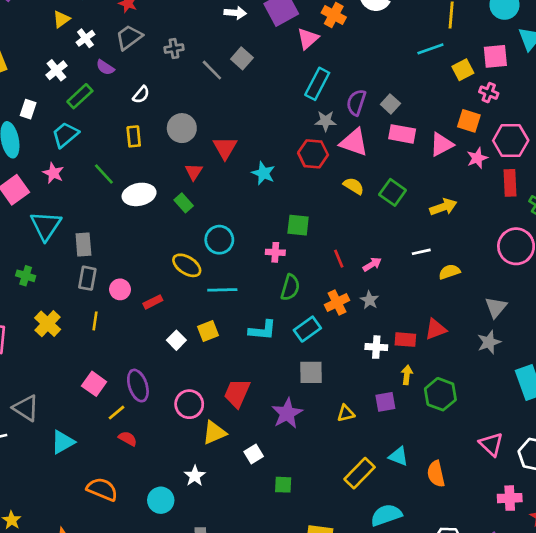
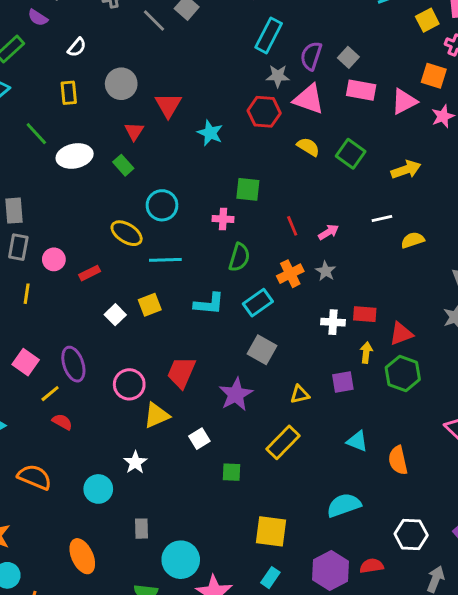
red triangle: (436, 329) -> (401, 334), moved
gray square: (311, 372) -> (262, 350), turned 30
yellow rectangle: (360, 473) -> (283, 442), moved

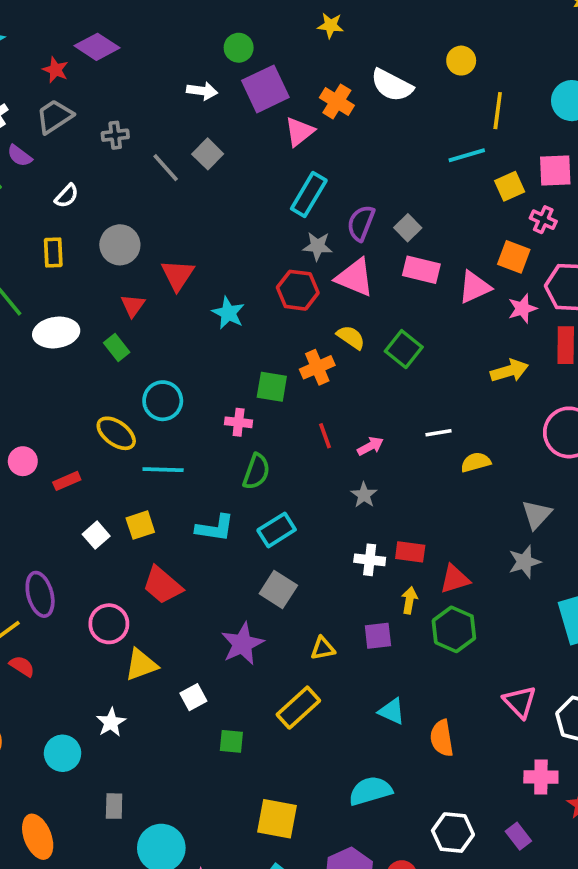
yellow arrow: (406, 170) -> (509, 371), moved
orange cross: (290, 274) -> (317, 367), moved
red trapezoid: (181, 372) -> (162, 585), moved, turned -76

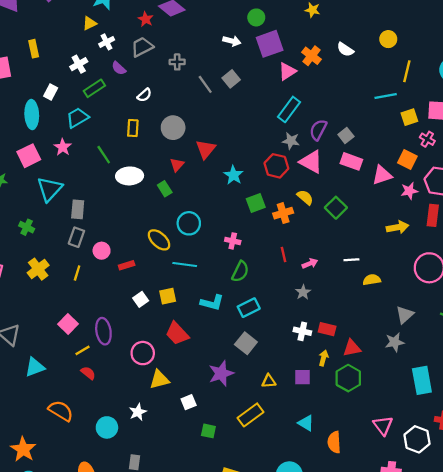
white semicircle: (392, 85) -> (345, 49), size x0.7
green square: (272, 387) -> (256, 203), moved, turned -36

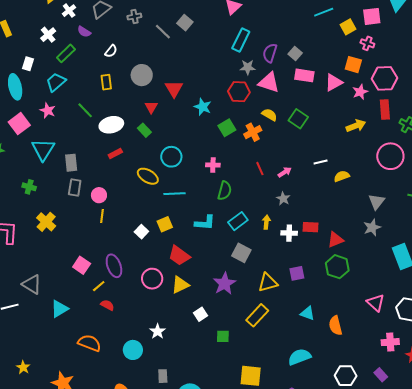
red rectangle: (127, 265) -> (115, 153), moved
yellow line: (77, 273) -> (102, 216), moved
yellow arrow: (323, 358) -> (266, 222), moved
yellow triangle: (159, 380) -> (180, 285), moved
yellow triangle: (269, 381) -> (268, 283), size x1.5

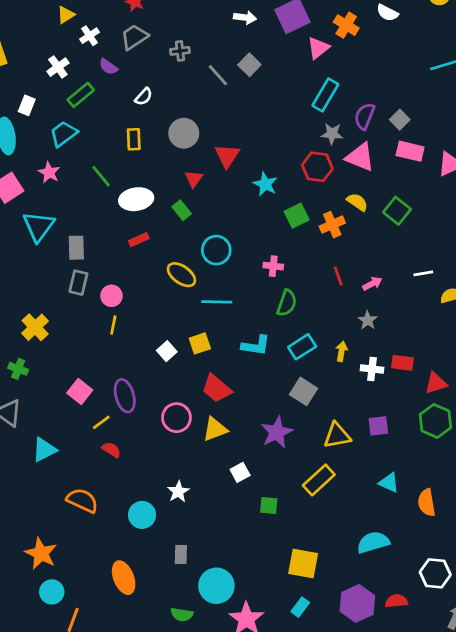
green cross: (29, 187) -> (18, 369), moved

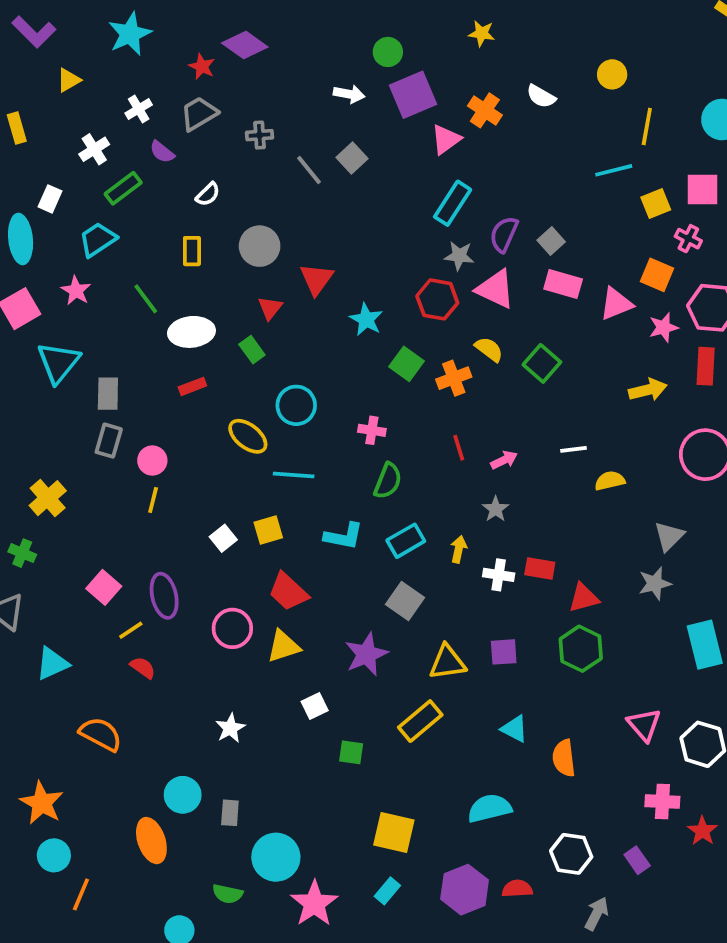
yellow triangle: (66, 15) -> (69, 80), moved
green square: (297, 216) -> (406, 364), turned -30
cyan circle: (142, 515) -> (183, 795), moved

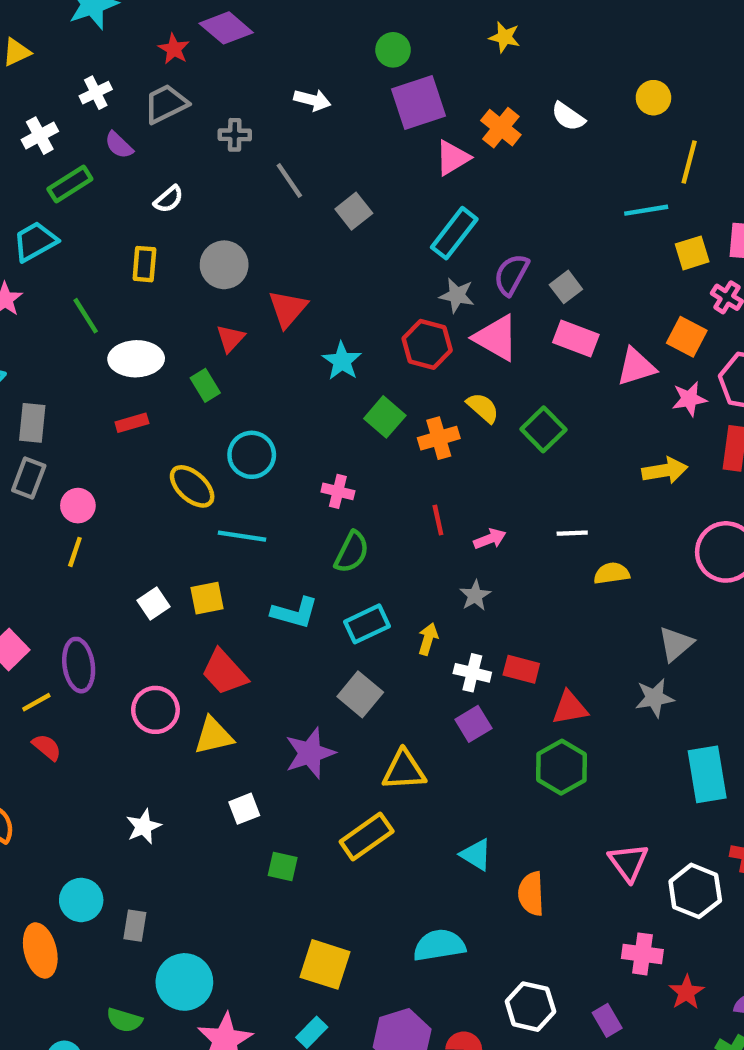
white arrow: (349, 94) -> (312, 100), moved
gray square: (352, 158) -> (354, 211), moved
purple square: (504, 652) -> (473, 724), moved, turned -32

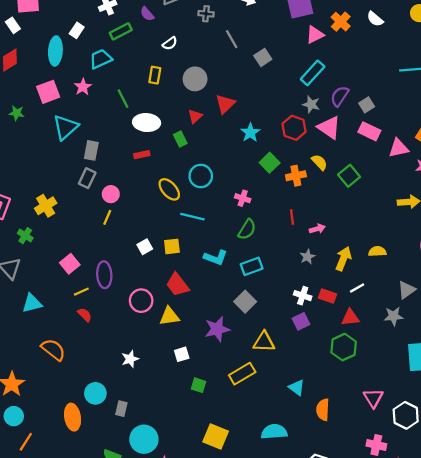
white line: (572, 533) -> (357, 288), moved, turned -32
yellow arrow: (428, 639) -> (343, 259), moved, size x1.5

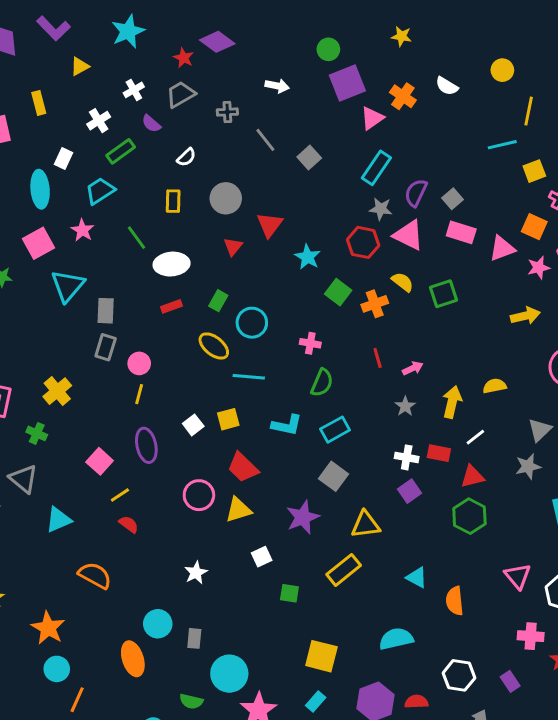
green rectangle: (180, 139) -> (218, 301), moved, turned 64
green square: (349, 176) -> (443, 294), turned 30
purple ellipse: (104, 275) -> (146, 445), moved

